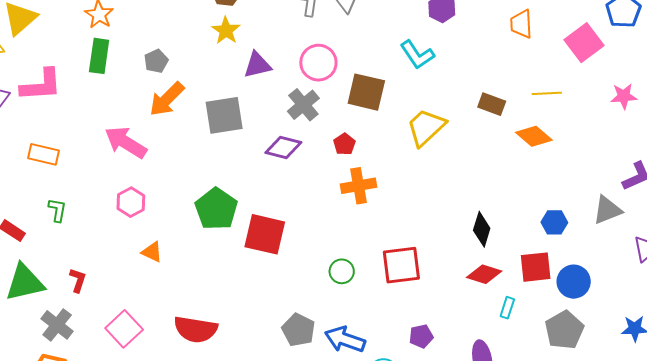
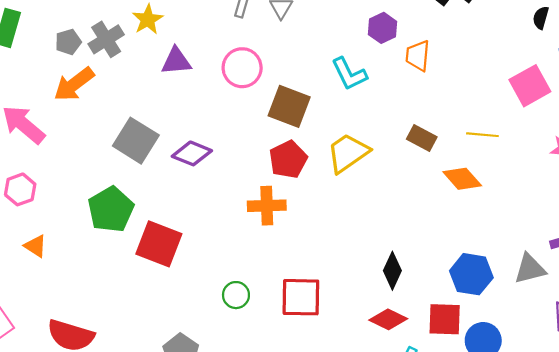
orange trapezoid: (521, 24) -> (418, 56), moved
gray cross: (303, 105) -> (106, 39), moved
gray square: (224, 115) -> (136, 141), moved, turned 33
red pentagon: (344, 144) -> (288, 159), moved, size x1.6
blue hexagon: (554, 222) -> (471, 274), size x1.5

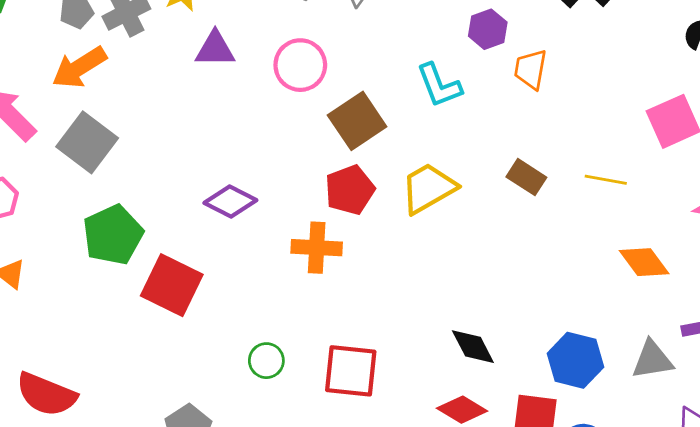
brown square: (289, 106) -> (357, 121), turned 30
gray square: (136, 141) -> (87, 142), moved
purple diamond: (192, 153) -> (230, 202), moved
orange diamond: (462, 179) -> (644, 262), moved
black diamond: (392, 271) -> (473, 347), turned -57

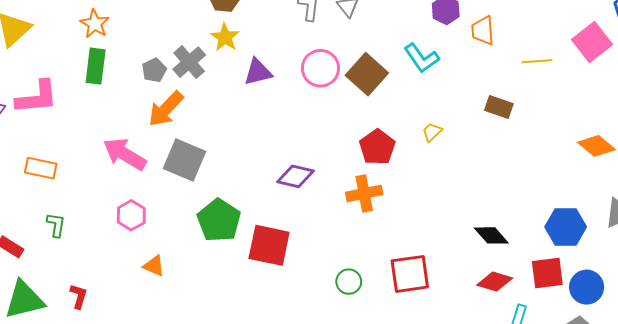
brown square: (357, 121) -> (367, 74), moved
yellow line: (606, 180) -> (537, 61), moved
yellow trapezoid: (428, 188) -> (432, 132), size x0.5

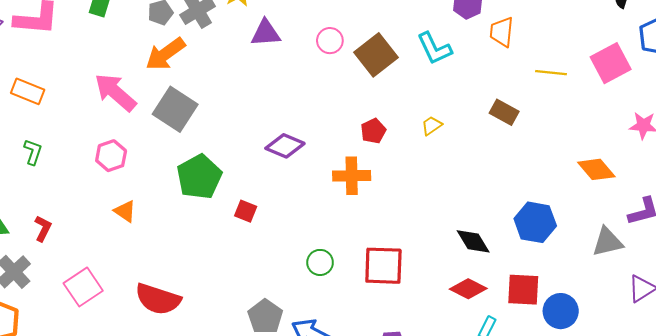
pink circle: (320, 68) -> (330, 41), size x0.7
red pentagon: (377, 147) -> (373, 131), size x0.7
blue hexagon: (566, 227) -> (535, 222), moved
red square: (269, 245) -> (246, 211), size x0.5

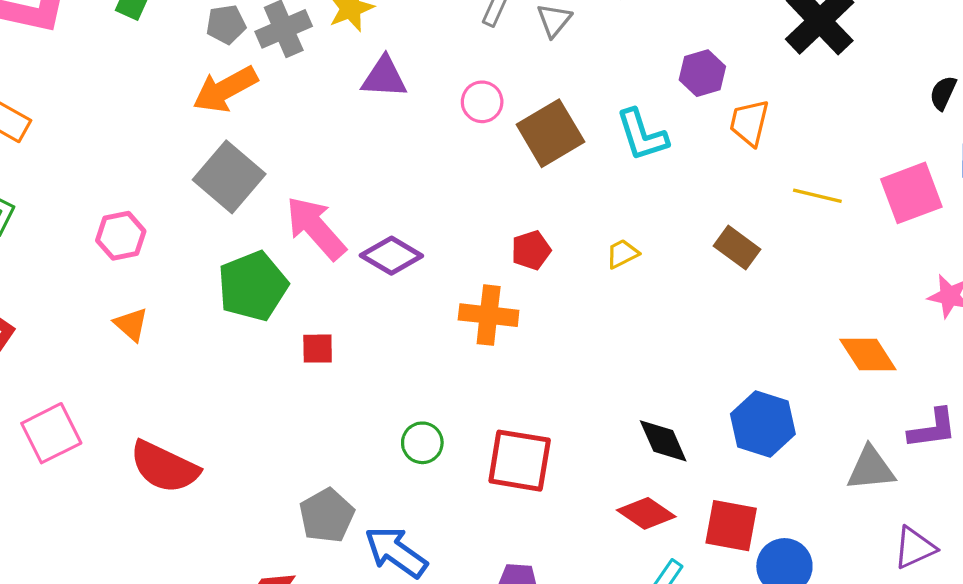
pink arrow: (115, 92) -> (316, 228), moved
red square: (246, 211) -> (318, 349), turned -30

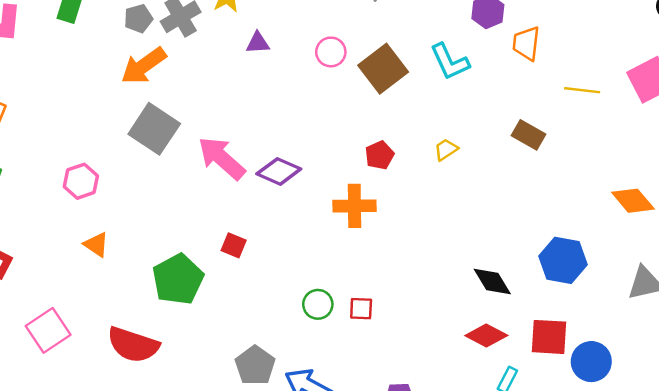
purple triangle: (384, 77) -> (258, 43), size x0.7
green pentagon: (253, 286) -> (178, 279), moved
red square: (318, 349) -> (234, 245), turned 30
red square: (520, 461) -> (361, 309), moved, size x0.5

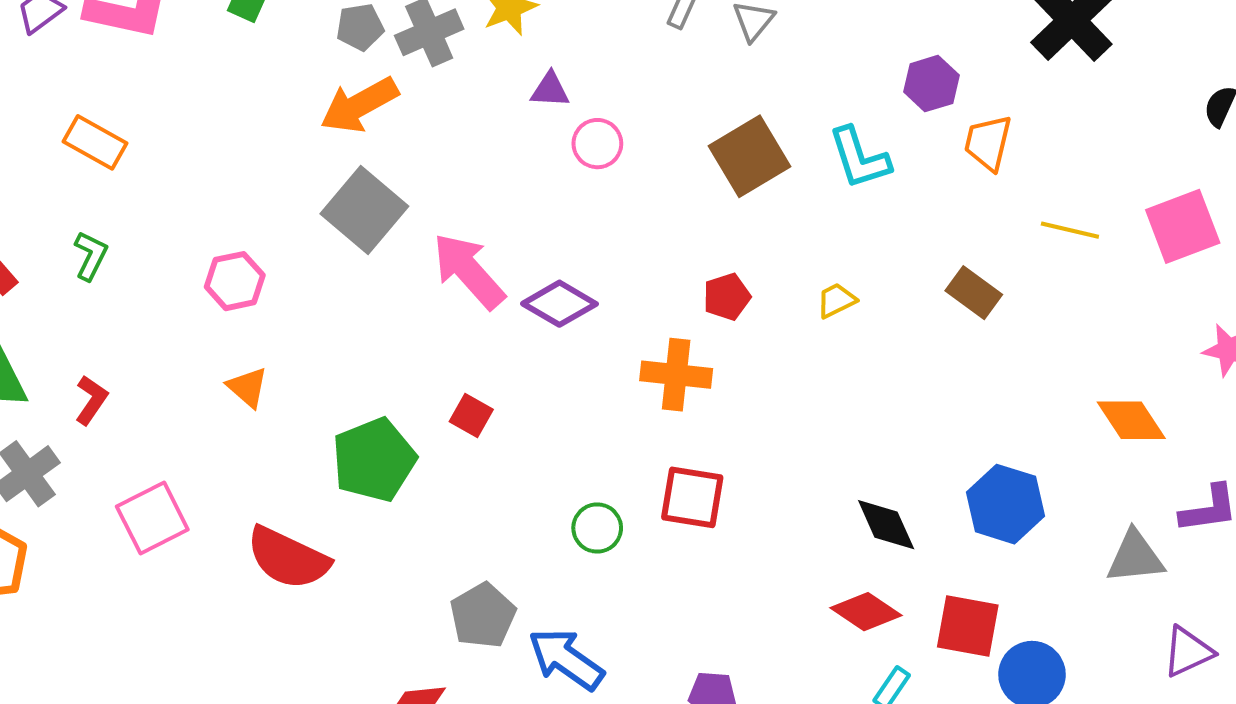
pink circle: (331, 52) -> (597, 144), moved
red square: (361, 309) -> (692, 497), moved, size x1.6

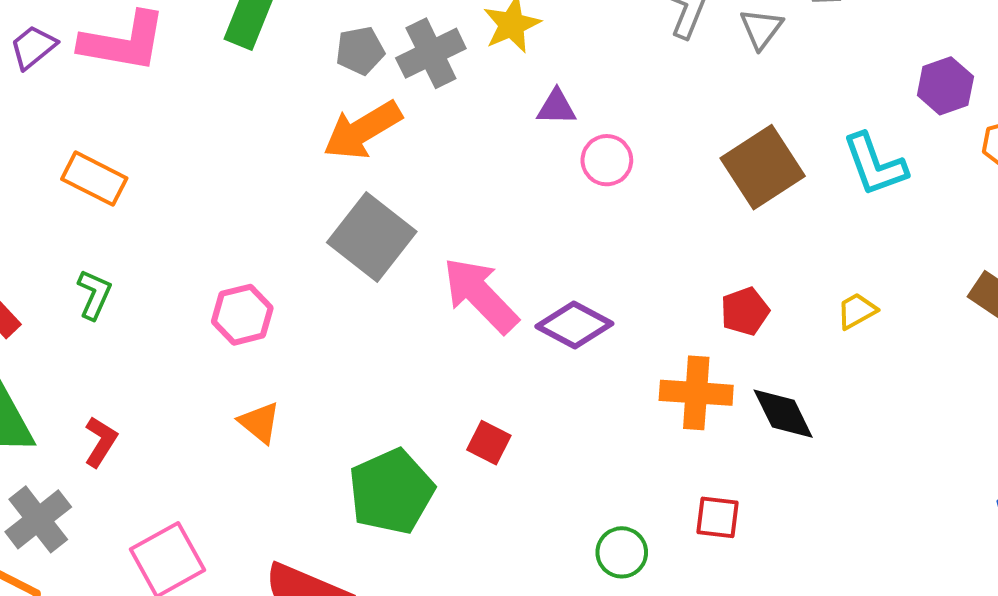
red square: (692, 497) -> (718, 517), size x0.7
black diamond: (886, 525) -> (783, 414), moved

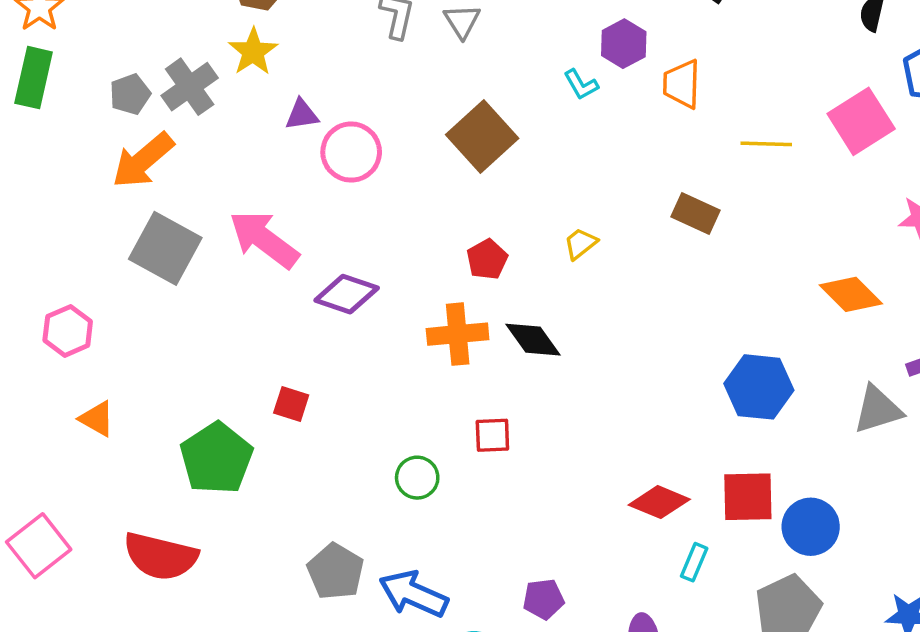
pink circle: (607, 160) -> (351, 152), size x1.4
cyan L-shape: (875, 165) -> (581, 85), moved, size x0.6
pink arrow: (481, 295) -> (264, 239), moved

